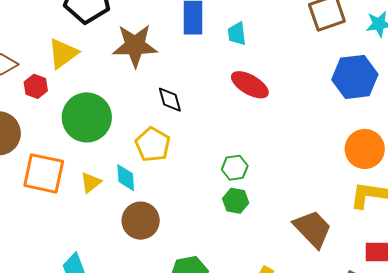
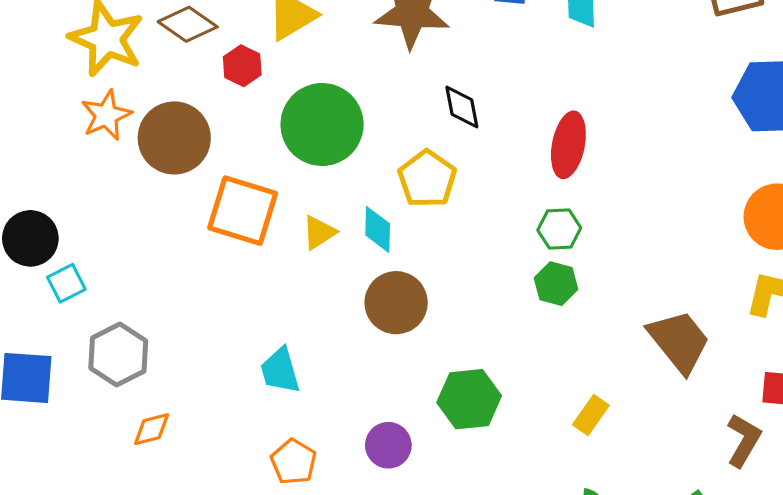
red ellipse: (250, 85) -> (568, 145), moved, turned 66

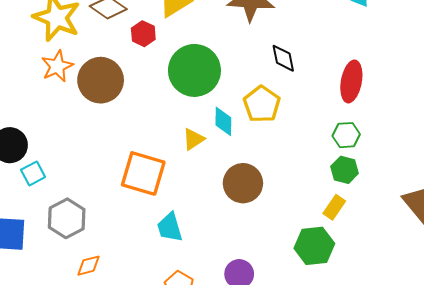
orange square: (243, 211) -> (143, 173), moved
cyan diamond: (378, 229) -> (223, 121), moved
green hexagon: (469, 399) -> (314, 246), moved
yellow rectangle: (591, 415) -> (334, 207), moved

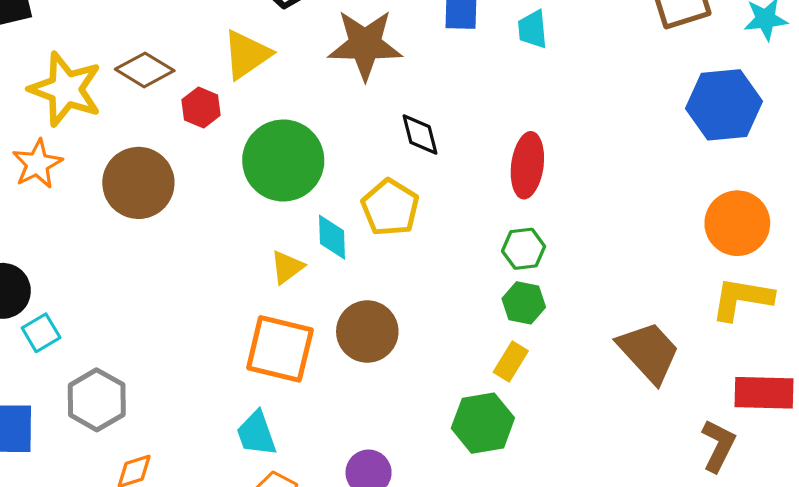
orange star: (57, 66) -> (37, 164), moved
orange square: (143, 173) -> (280, 349), moved
cyan trapezoid: (170, 227) -> (256, 434), moved

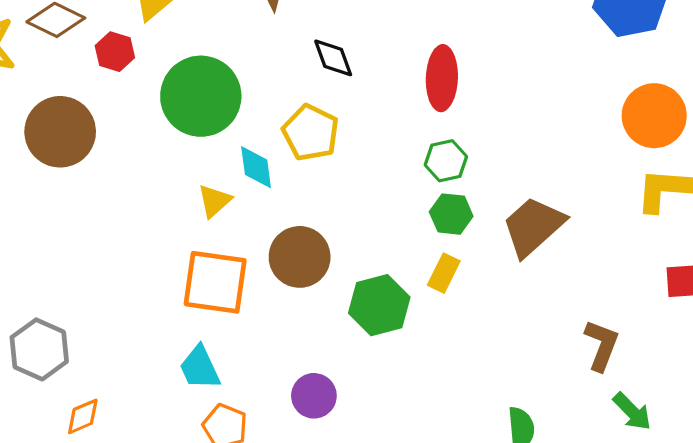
brown trapezoid: (649, 352) -> (533, 226), moved, turned -84
green hexagon: (483, 423) -> (379, 305), moved
brown L-shape: (718, 446) -> (602, 345), moved

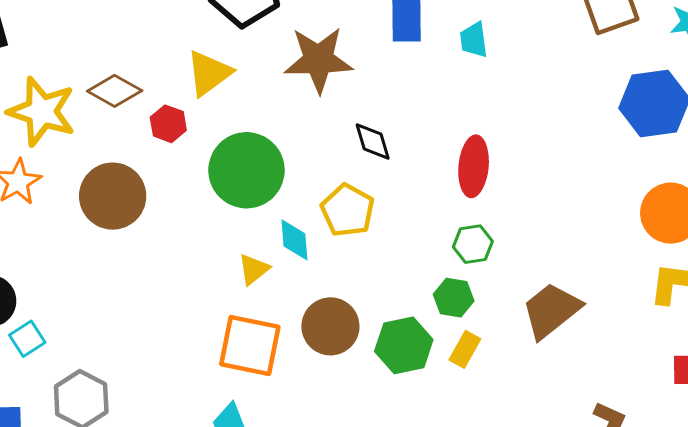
green hexagon: (451, 214) -> (454, 298), moved
green hexagon: (379, 305) -> (404, 345), moved

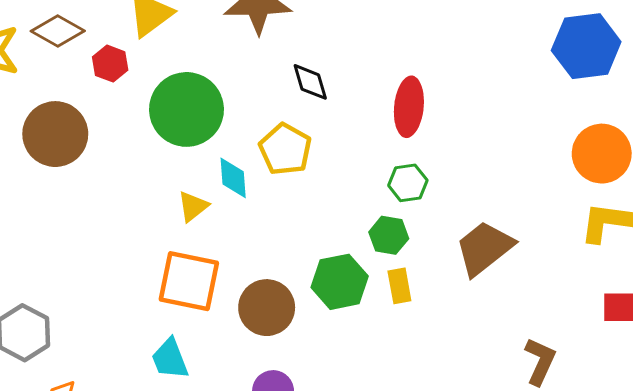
brown circle: (330, 326) -> (267, 308), moved
yellow rectangle: (465, 349) -> (399, 286), turned -40

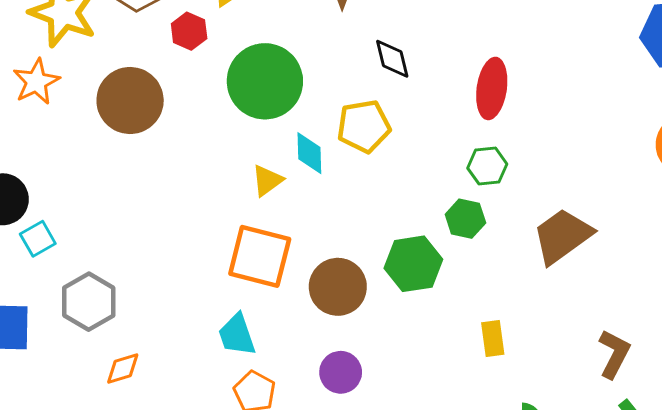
yellow pentagon: (285, 149) -> (364, 126), turned 30
yellow rectangle: (399, 286) -> (493, 339), moved

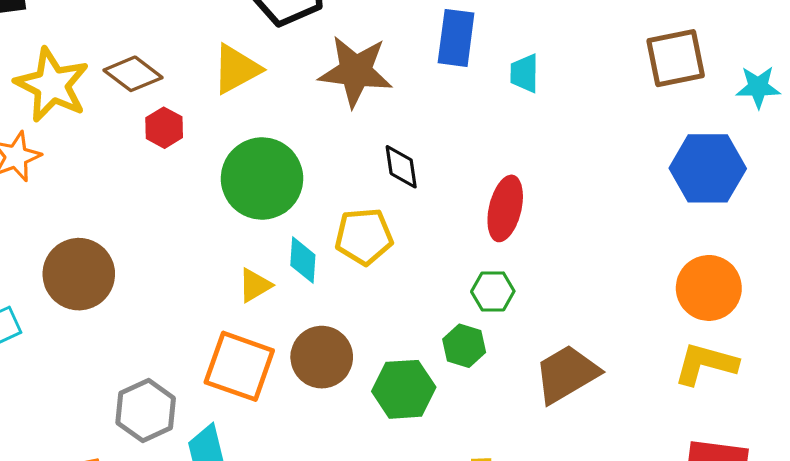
red hexagon: (189, 31) -> (164, 128), moved
brown circle: (130, 100) -> (79, 274), moved
brown circle: (338, 287) -> (322, 357), moved
gray hexagon: (89, 302) -> (146, 410), moved

